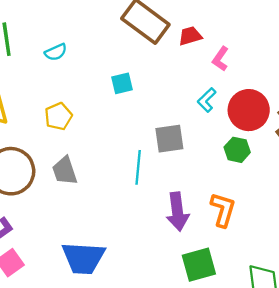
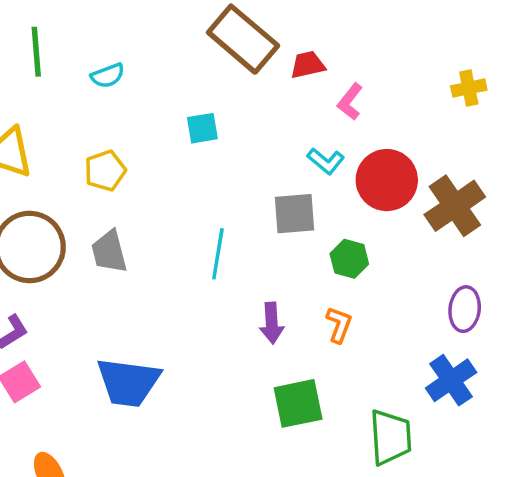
cyan L-shape: (207, 100) -> (326, 161), turned -100
gray square: (169, 139) -> (295, 214), moved
green hexagon: (237, 150) -> (349, 259), moved
orange L-shape: (223, 210) -> (339, 325), size x0.7
purple arrow: (177, 212) -> (272, 323), size x0.7

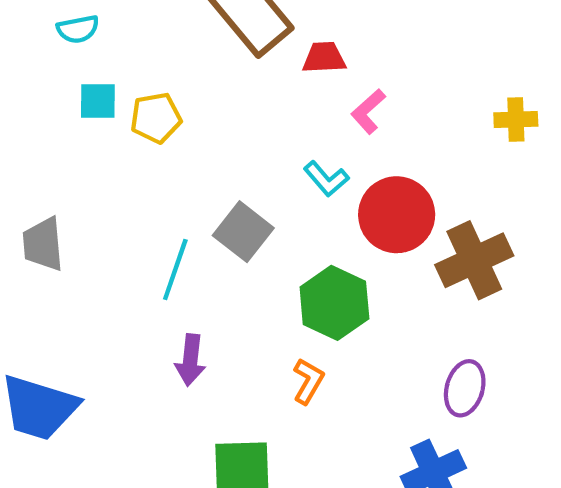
cyan square: (202, 128) -> (98, 101), moved
yellow pentagon: (105, 171) -> (156, 118), moved
gray square: (295, 214) -> (243, 232), moved, turned 33
green hexagon: (349, 259) -> (334, 303), size x1.5
purple arrow: (272, 323) -> (190, 360), moved

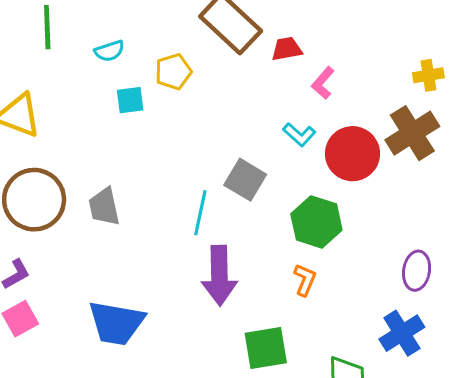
yellow pentagon: (156, 118) -> (173, 72), moved
brown cross: (474, 260) -> (412, 133), moved
purple arrow: (190, 360) -> (219, 276), size x1.6

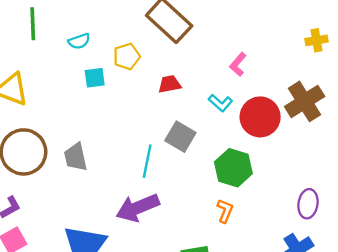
red trapezoid: (287, 49) -> (170, 84), moved
yellow cross: (428, 75) -> (317, 40), moved
purple arrow: (219, 276) -> (138, 208), moved, turned 69

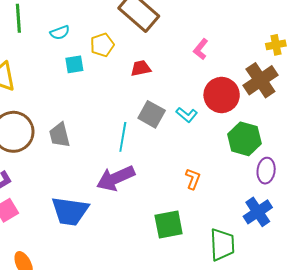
yellow cross: (317, 40) -> (276, 45), moved
cyan L-shape: (220, 103) -> (187, 115), moved
green hexagon: (233, 168) -> (244, 139), moved

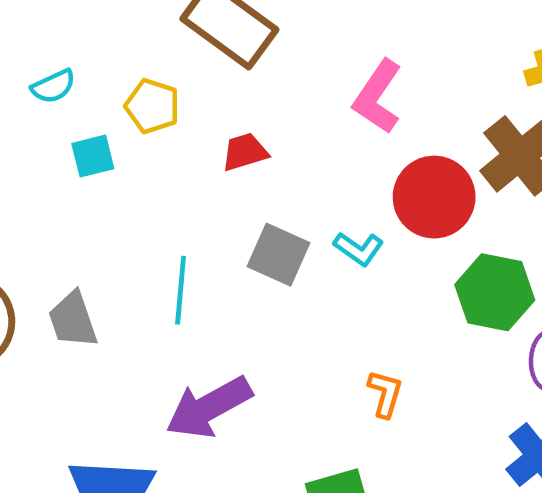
yellow pentagon: (102, 45) -> (152, 106), turned -30
pink L-shape: (201, 49) -> (378, 97), size x1.5
cyan line: (123, 137) -> (181, 290), moved

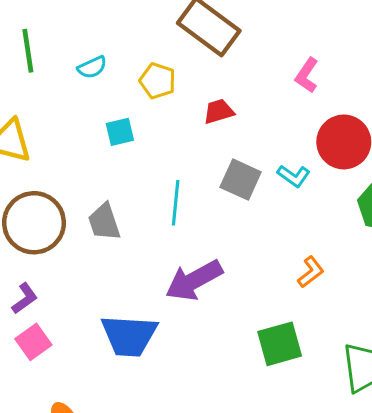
pink L-shape: (378, 97) -> (307, 75), size x0.7
cyan square: (93, 156) -> (120, 132), moved
orange L-shape: (385, 394) -> (311, 272), turned 36

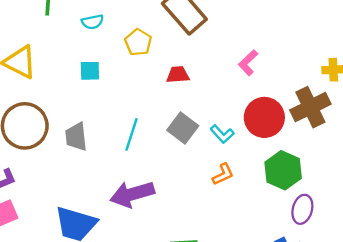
cyan square: (120, 132) -> (90, 71), moved
orange L-shape: (311, 272) -> (223, 174), moved

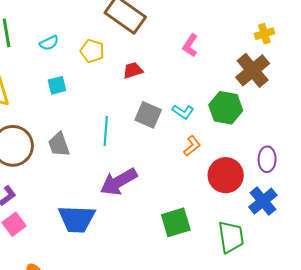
red circle: (264, 117) -> (226, 175), moved
green hexagon: (283, 170) -> (226, 108), moved

